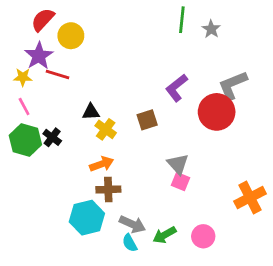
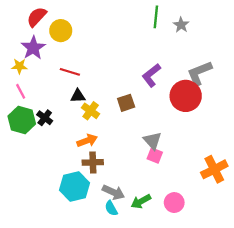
red line: (57, 74) -> (70, 72), moved

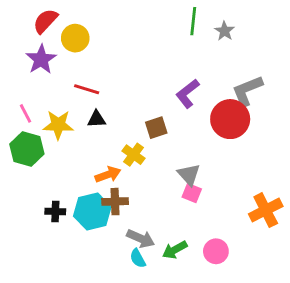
yellow star: (19, 66) -> (58, 125), moved, size x1.5
yellow cross: (91, 111) -> (134, 155), moved
black cross: (45, 118) -> (55, 211), moved, turned -35
cyan hexagon: (74, 186) -> (92, 211), moved

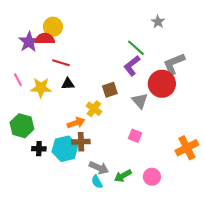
red semicircle: (45, 21) -> (45, 39), moved, turned 48
green line: (193, 21) -> (136, 48), moved, turned -54
green hexagon: (27, 149) -> (22, 126), moved
gray triangle: (189, 175) -> (140, 101), moved

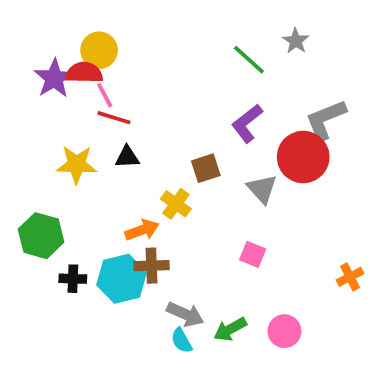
green line: (136, 48) -> (249, 60), moved
pink line: (18, 80) -> (105, 95), moved
orange cross: (187, 148) -> (350, 277), size x0.6

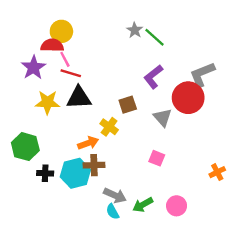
gray star: (296, 41) -> (135, 30), moved
purple star: (54, 78) -> (34, 67), moved
black triangle: (127, 157) -> (79, 98), size x1.6

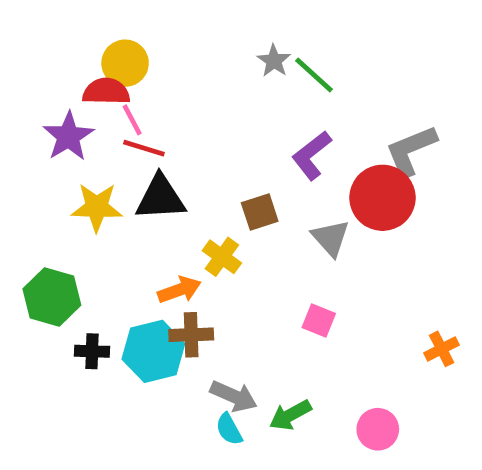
pink circle: (177, 206) -> (378, 429), moved

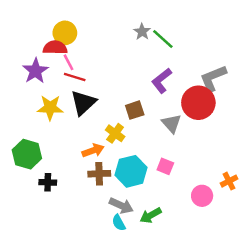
black triangle: (160, 198) -> (83, 103), turned -40
cyan hexagon: (153, 351) -> (131, 171), moved
pink circle: (378, 429) -> (202, 196), moved

